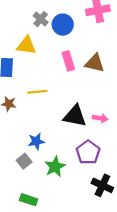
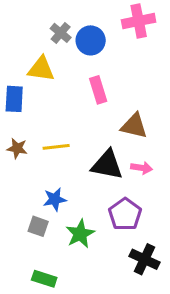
brown triangle: (95, 63) -> (134, 126), moved
yellow line: (37, 92) -> (56, 147), moved
gray square: (24, 161) -> (38, 226), turned -32

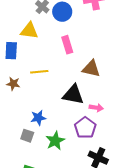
yellow line: (56, 147) -> (39, 72), moved
pink arrow: (142, 168) -> (96, 108), moved

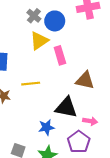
yellow triangle: (29, 31) -> (39, 41), moved, turned -42
blue star: (38, 118) -> (46, 127), moved

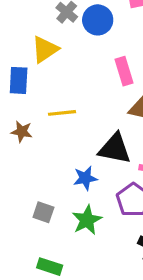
yellow triangle: (39, 41) -> (45, 49), moved
pink rectangle: (60, 55) -> (124, 71), moved

